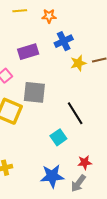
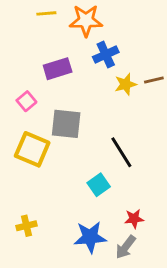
orange star: (49, 16) -> (86, 21), size x1.6

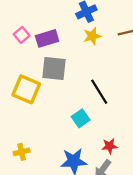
purple rectangle: (58, 69) -> (47, 38), moved
yellow star: (126, 84) -> (92, 36), moved
pink square: (26, 101) -> (22, 35), moved

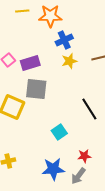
black line: (99, 92) -> (89, 109), moved

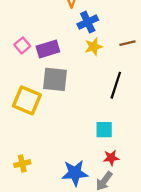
black line: (89, 109) -> (116, 85), moved, turned 50
cyan square: (59, 132) -> (104, 130), moved, turned 35

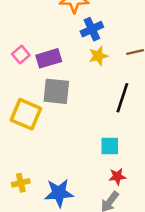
blue star: (75, 173) -> (59, 193), moved

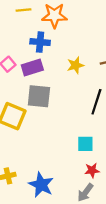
blue cross: (92, 29) -> (40, 42), moved, turned 30
blue star: (59, 193) -> (41, 185), turned 30

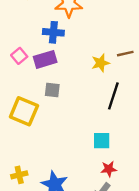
yellow star: (75, 65) -> (100, 63), moved
gray square: (39, 96) -> (52, 90), size x0.6

